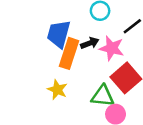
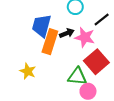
yellow star: (57, 90) -> (28, 71), moved

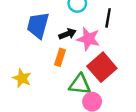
black line: (102, 19) -> (108, 18), turned -42
orange rectangle: (50, 42) -> (60, 57), moved, size x0.6

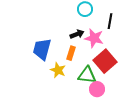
blue trapezoid: (38, 25) -> (42, 49), moved
yellow star: (22, 78) -> (58, 70), moved

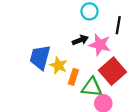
orange rectangle: (71, 53) -> (73, 77), moved
yellow star: (58, 70) -> (58, 65), moved

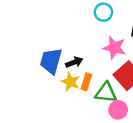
black arrow: (80, 40) -> (74, 62), moved
yellow star: (58, 65) -> (71, 82), moved

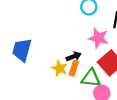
blue trapezoid: (51, 61) -> (22, 50), moved
black arrow: (74, 62) -> (74, 56), moved

